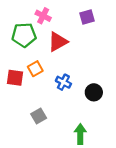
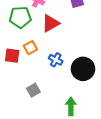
black circle: (94, 92) -> (83, 69), size x1.5

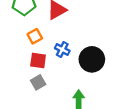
red square: (12, 56) -> (38, 60), moved

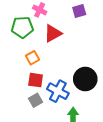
blue cross: (62, 49) -> (58, 91), moved, size x1.5

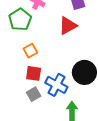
green pentagon: (22, 27) -> (20, 19), turned -30
red triangle: (53, 33) -> (68, 26), moved

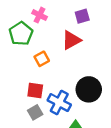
orange square: (30, 51) -> (42, 59), moved

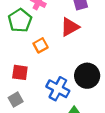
red square: (35, 90) -> (20, 72), moved
gray square: (35, 112) -> (16, 100), moved

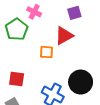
orange square: (41, 45) -> (47, 52), moved, turned 32

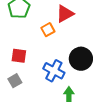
orange square: (47, 52) -> (48, 30), turned -32

